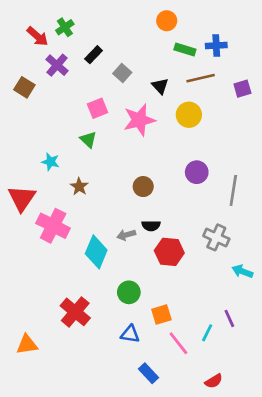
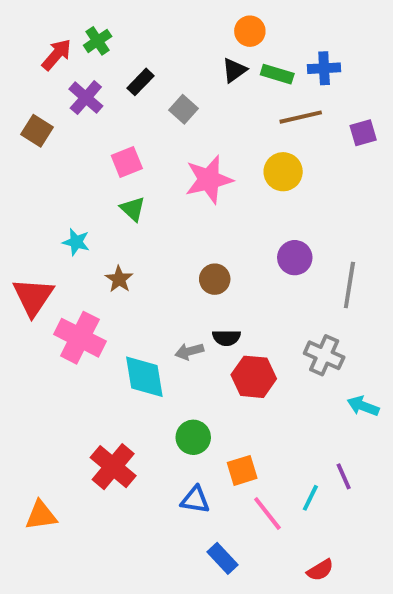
red arrow: (37, 36) -> (57, 55), turned -90
black triangle: (160, 86) -> (234, 70), moved, turned 36
pink square: (97, 108) -> (127, 162), moved
cyan diamond: (96, 252) -> (144, 377), turned -32

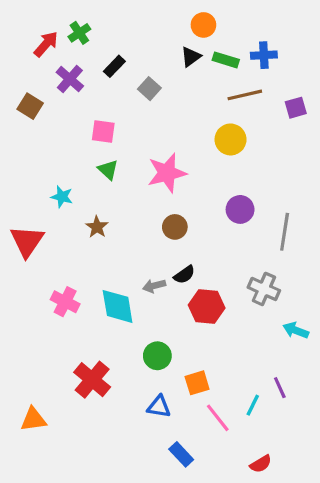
pink square: (127, 162) -> (103, 132), turned 30
pink star: (209, 180) -> (167, 173), moved
pink cross: (80, 338) -> (65, 302), moved, size x0.7
black semicircle: (226, 338) -> (184, 275), turned -35

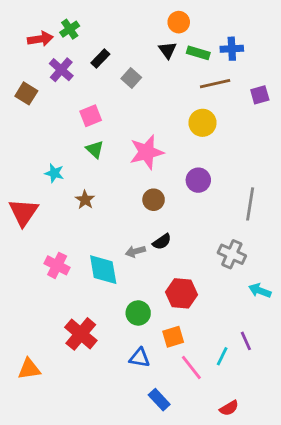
red arrow: (46, 44) -> (40, 39), turned 40
black triangle: (191, 57) -> (168, 50), turned -30
pink square: (103, 132) -> (91, 116), turned -30
purple circle: (240, 209) -> (198, 180), moved
red hexagon: (207, 306) -> (182, 293), moved

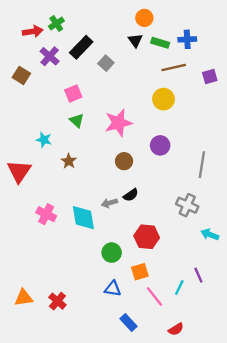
black rectangle: (100, 58) -> (81, 47), size x1.5
red cross: (81, 334) -> (57, 301), moved, size x0.7
red semicircle: (229, 408) -> (176, 329), moved

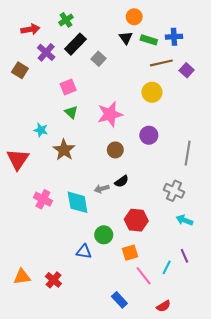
green cross: (56, 24) -> (66, 20), moved
purple square: (210, 77) -> (187, 70), moved, turned -32
brown star: (69, 161) -> (64, 150), size x1.5
cyan arrow: (210, 235) -> (184, 220), moved
blue triangle: (113, 289) -> (84, 252), moved

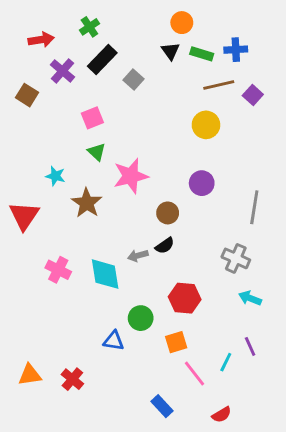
pink star: (110, 114) -> (131, 176), moved
brown circle: (115, 150) -> (168, 213), moved

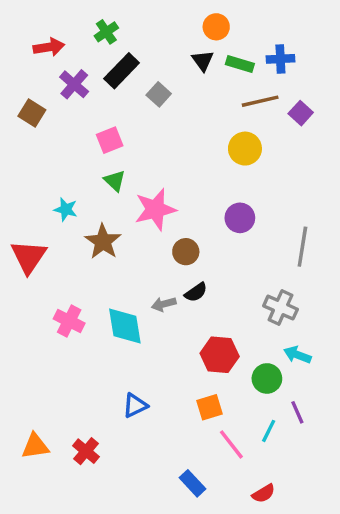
brown circle: (168, 213) -> (186, 252), moved
green circle: (141, 318) -> (267, 378), moved
blue triangle: (114, 341) -> (135, 406), turned -35

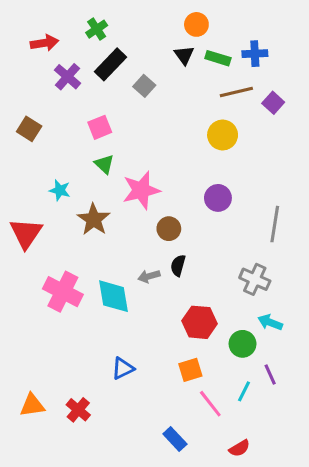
brown square: (32, 113) -> (29, 129), moved
black semicircle: (196, 292) -> (178, 266), turned 140
pink cross: (69, 321) -> (63, 292), size x1.4

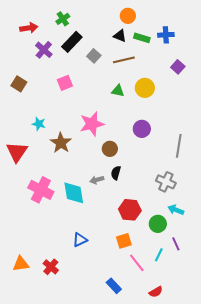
black triangle: (184, 55) -> (120, 36), turned -32
brown line: (236, 92) -> (124, 60), moved
green triangle: (104, 164) -> (118, 91), moved, turned -32

